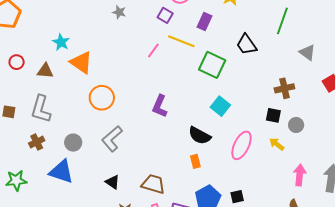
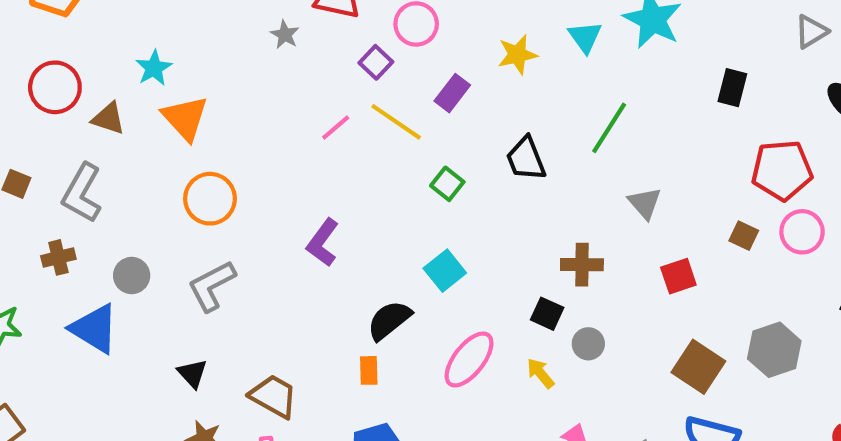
red circle: (17, 62) -> (55, 87), size x1.6
green square: (212, 65) -> (447, 184), size x0.6
black semicircle: (200, 136) -> (389, 320), turned 100

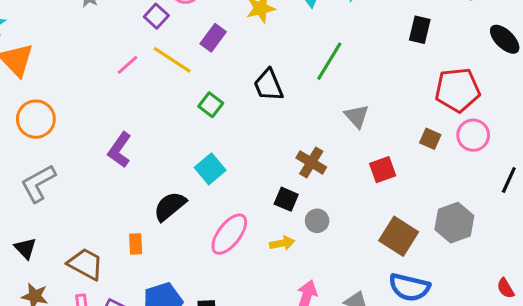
brown cross: (582, 265) -> (311, 162), turned 32
orange rectangle: (369, 370) -> (136, 244), moved
yellow arrow: (540, 373) -> (282, 243), turned 120

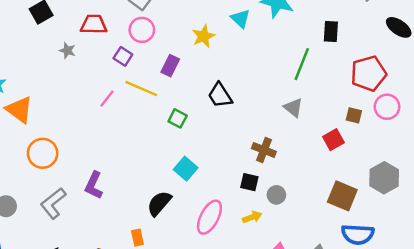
green line: (329, 61) -> (302, 64), moved
purple L-shape: (120, 150) -> (94, 185), moved
red square: (383, 170) -> (333, 140), moved

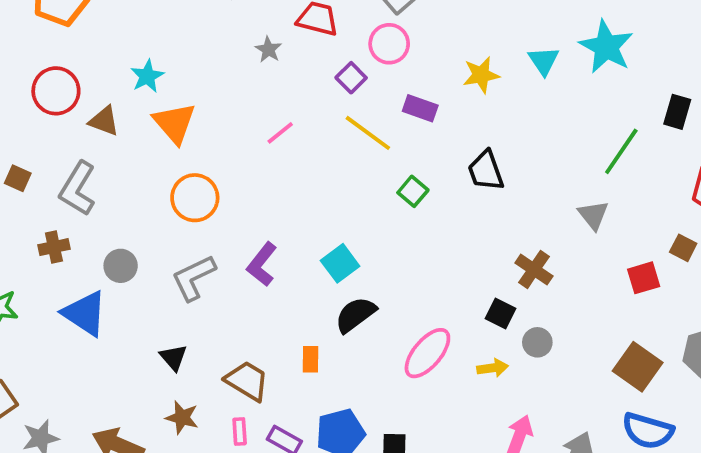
purple rectangle: (170, 66) -> (420, 108), turned 70
pink line: (107, 98) -> (280, 133), moved
cyan square: (186, 169) -> (340, 263), moved

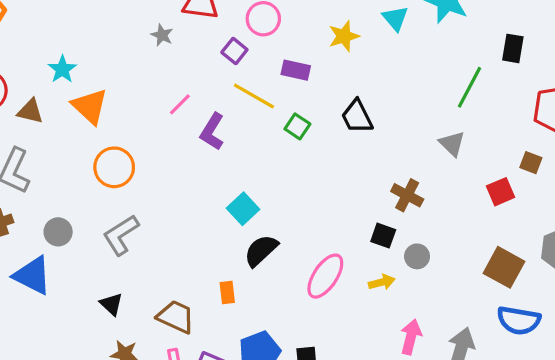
green square: (413, 191) -> (297, 126), moved
purple L-shape: (262, 264) -> (212, 132), moved

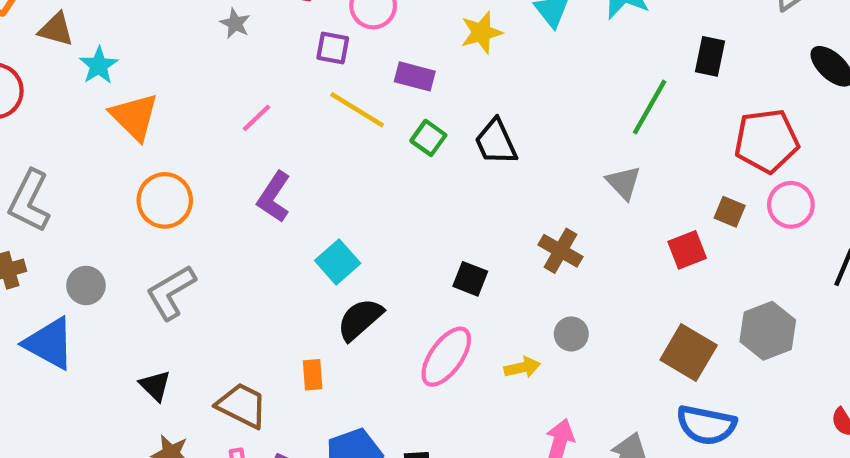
purple square: (234, 51) -> (333, 48), turned -30
brown triangle: (30, 111) -> (56, 29), moved
green square: (297, 126) -> (428, 138), moved
purple L-shape: (212, 132) -> (274, 197), moved
black square: (383, 236) -> (470, 279), moved

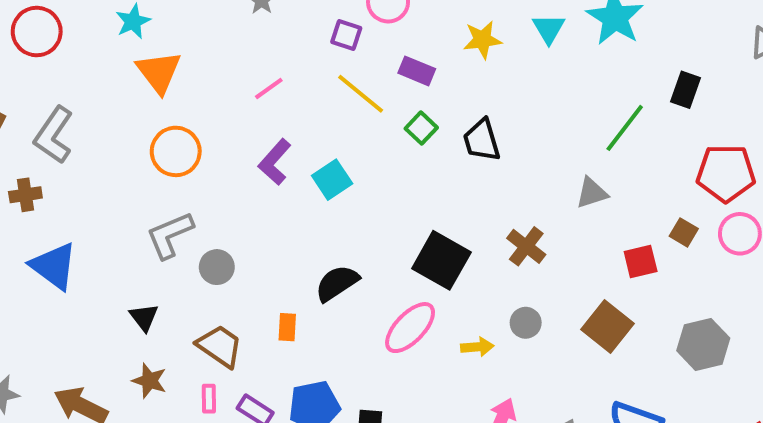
gray triangle: (624, 183) -> (592, 193), turned 48
cyan square: (338, 262) -> (332, 180), moved
black square: (470, 279) -> (441, 260), size x1.8
gray circle: (86, 285) -> (217, 267), moved
brown square: (689, 353) -> (608, 326), moved

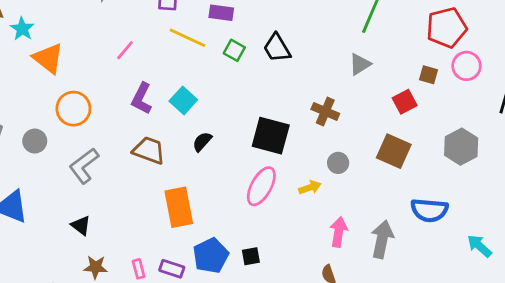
gray circle: (217, 267) -> (35, 141), moved
black semicircle: (337, 283) -> (202, 142), moved, size x0.7
orange rectangle: (287, 327) -> (179, 207), size x2.0
brown trapezoid: (220, 346) -> (149, 150), moved

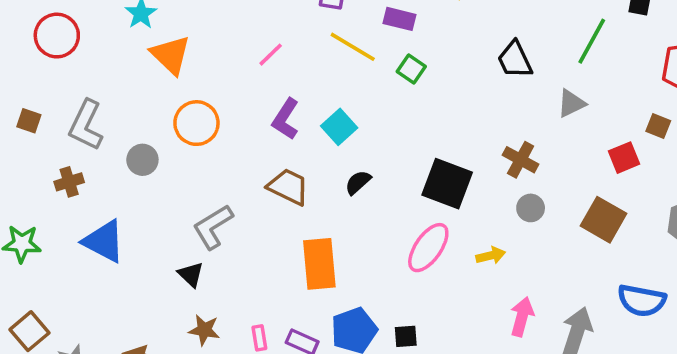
black trapezoid: (277, 48) -> (515, 60), moved
gray circle: (338, 163) -> (531, 208), moved
gray L-shape: (84, 166) -> (213, 227), moved

